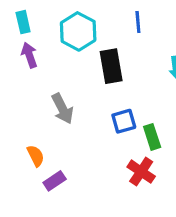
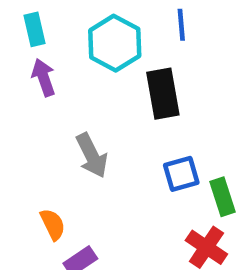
blue line: (138, 22) -> (181, 25), moved

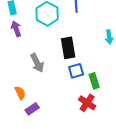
black rectangle: (163, 94) -> (68, 48), moved

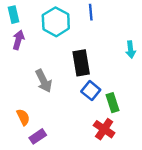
purple arrow: (16, 29) -> (18, 40), turned 35
blue square: (76, 71) -> (91, 91), turned -35

